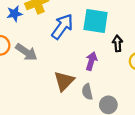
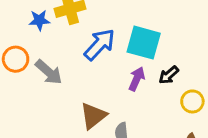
black arrow: (118, 43) -> (169, 75), turned -133
purple arrow: (91, 61) -> (137, 79), moved

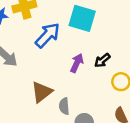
cyan square: (144, 43) -> (82, 18), moved

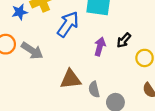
brown triangle: (42, 92) -> (71, 79), turned 40

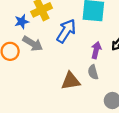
gray arrow: (32, 51) -> (33, 44), moved
gray semicircle: (94, 89) -> (93, 72), moved

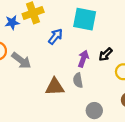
blue arrow: (66, 31) -> (56, 36), size x0.7
gray arrow: (33, 44) -> (21, 61), moved

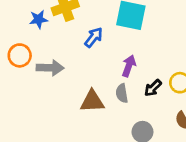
black arrow: (106, 54) -> (153, 88), moved
gray arrow: (21, 61) -> (50, 68), turned -36

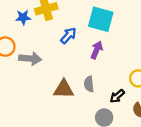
purple arrow: (129, 66) -> (97, 50), moved
black arrow: (153, 88) -> (117, 96), moved

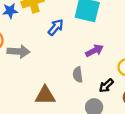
purple arrow: (97, 50) -> (95, 51), moved, turned 42
brown triangle: (64, 89) -> (45, 95), moved

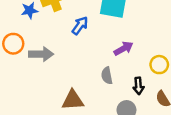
black arrow: (106, 86) -> (138, 86), turned -49

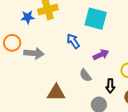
blue arrow: (80, 26) -> (73, 41), moved, turned -77
gray semicircle: (107, 76) -> (85, 75), turned -32

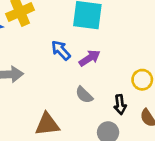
purple arrow: (101, 55) -> (90, 58), moved

